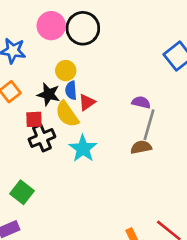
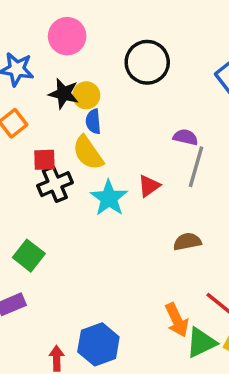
black circle: (83, 28) -> (147, 62), moved
black star: (49, 94) -> (64, 94), moved
red triangle: (87, 102) -> (149, 186), moved
brown semicircle: (141, 147) -> (187, 242), moved

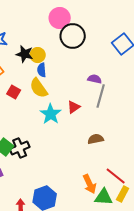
pink circle: (67, 36) -> (60, 18), moved
red square: (44, 160) -> (14, 92), turned 32
black cross: (55, 184) -> (20, 148), moved
green triangle: (201, 343) -> (104, 197), turned 30

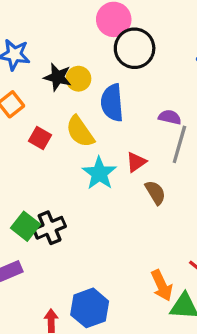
blue semicircle: (42, 70) -> (112, 103), moved, size x1.6
brown semicircle: (96, 139) -> (155, 193), moved, turned 70

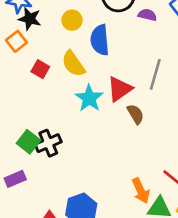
black star: (58, 77) -> (30, 19), moved
purple semicircle: (170, 117) -> (147, 15), moved
red triangle: (136, 162) -> (120, 89), size x1.5

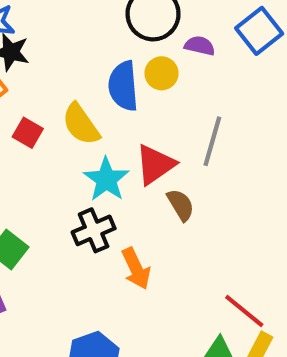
yellow circle: (72, 20) -> (161, 73), moved
black cross: (48, 143) -> (94, 230), moved
orange arrow: (141, 191) -> (136, 269), moved

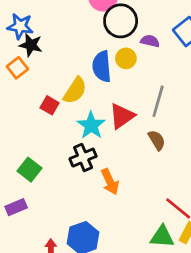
yellow semicircle: (81, 124) -> (75, 91), turned -112
red square: (28, 133) -> (50, 105), moved
brown semicircle: (181, 205) -> (157, 140), moved

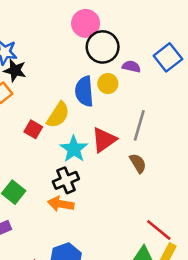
orange arrow: (110, 182) -> (61, 204), moved, turned 125

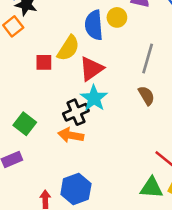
red square: (33, 129) -> (44, 62), turned -30
red triangle: (104, 140) -> (91, 69), moved
cyan star: (74, 149) -> (94, 98), moved

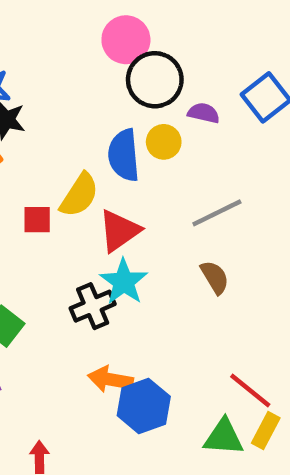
gray line: (148, 58) -> (217, 213), turned 48
orange arrow: (71, 135) -> (110, 379), moved
blue hexagon: (76, 189) -> (144, 406), moved

